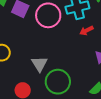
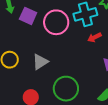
gray triangle: (39, 64) -> (40, 62), moved, turned 30

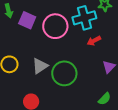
green circle: (66, 89) -> (64, 73), moved

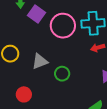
green circle: (64, 73) -> (62, 74), size x0.6

